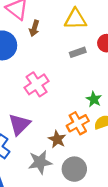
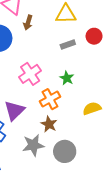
green star: (94, 99) -> (67, 78), moved
orange cross: (78, 123) -> (50, 99), moved

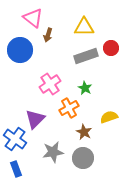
gray rectangle: (68, 45) -> (86, 56), size x1.6
brown star: (49, 124) -> (84, 132), moved

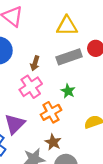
brown arrow: (48, 35) -> (35, 63), moved
brown star: (84, 132) -> (53, 142), moved

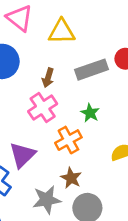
yellow triangle: (67, 26) -> (62, 32), moved

